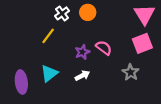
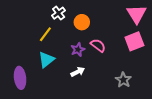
orange circle: (88, 12) -> (82, 22), moved
gray star: (131, 72) -> (123, 80), moved
cyan triangle: (49, 73) -> (46, 60), moved

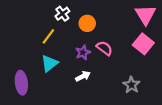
pink square: (134, 41) -> (143, 44), turned -30

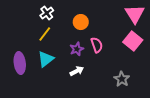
white cross: (62, 14) -> (47, 13), moved
pink semicircle: (104, 48) -> (97, 45), turned 35
purple ellipse: (21, 83) -> (20, 63), moved

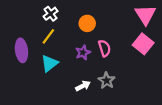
purple ellipse: (20, 63) -> (21, 50), moved
white arrow: (77, 71) -> (83, 86), moved
gray star: (122, 79) -> (107, 80), moved

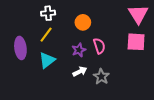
white cross: (51, 14) -> (48, 13), turned 32
pink square: (143, 44) -> (136, 42), turned -36
white arrow: (83, 86) -> (80, 71), moved

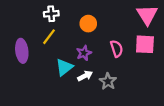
pink semicircle: (99, 46) -> (117, 49), moved
cyan triangle: (47, 60) -> (64, 67), moved

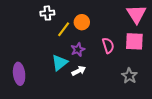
yellow line: (49, 37) -> (64, 29), moved
purple ellipse: (22, 51) -> (19, 74), moved
gray star: (108, 81) -> (129, 76), moved

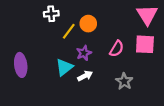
pink semicircle: (108, 45) -> (117, 49), turned 49
purple ellipse: (19, 74) -> (21, 65), moved
gray star: (129, 76) -> (124, 81), moved

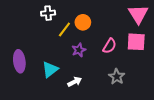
cyan triangle: (64, 67) -> (50, 69), moved
white arrow: (85, 76) -> (75, 82), moved

